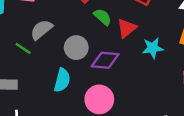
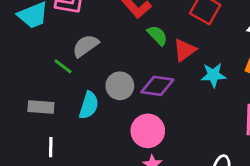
gray circle: (76, 48) -> (120, 86), moved
cyan semicircle: (62, 80) -> (89, 105), moved

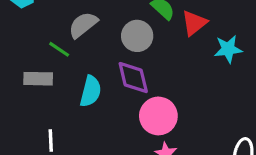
gray circle: (120, 86) -> (137, 36), moved
purple diamond: (157, 86) -> (133, 78), moved, turned 72
gray rectangle: (41, 107) -> (38, 79), moved

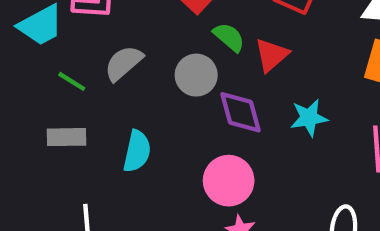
green line: (59, 49) -> (72, 81), moved
cyan star: (228, 49) -> (309, 118), moved
purple diamond: (133, 78) -> (241, 112), moved

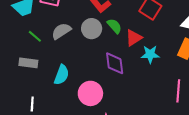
gray circle: (196, 75) -> (92, 29), moved
cyan star: (309, 118) -> (150, 54), moved
pink circle: (229, 181) -> (90, 93), moved

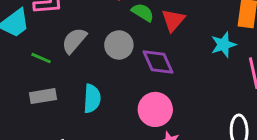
gray circle: (92, 29) -> (119, 45), moved
cyan star: (150, 54) -> (223, 45), moved
pink circle: (90, 93) -> (155, 109), moved

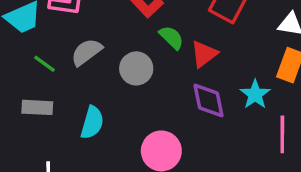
cyan star: (223, 45) -> (255, 94), turned -30
purple diamond: (158, 62) -> (208, 101), moved

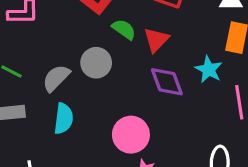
gray semicircle: (86, 52) -> (56, 78), moved

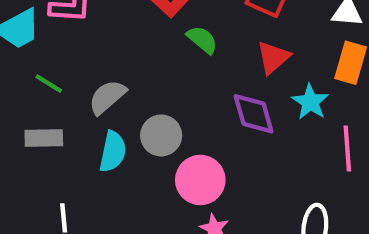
red triangle: (156, 40) -> (273, 57), moved
gray circle: (96, 63) -> (161, 135), moved

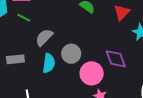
green line: (49, 84) -> (24, 18), moved
purple diamond: (254, 114) -> (116, 59), moved

